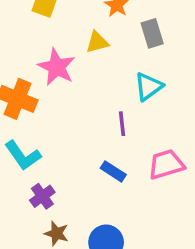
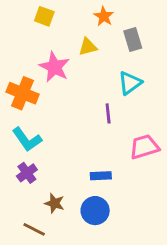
blue rectangle: (113, 171) -> (101, 176), moved, turned -36
purple cross: (42, 196) -> (27, 173), moved

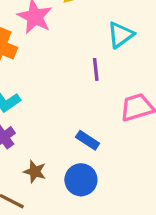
blue rectangle: (101, 176) -> (88, 140), turned 36

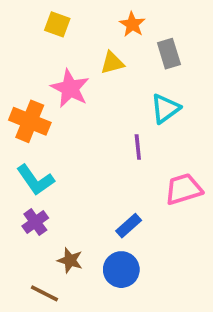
blue rectangle: (88, 140) -> (129, 226), turned -75

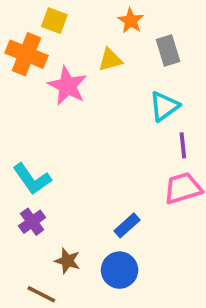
orange cross: (30, 121) -> (26, 54), moved
purple line: (138, 147) -> (183, 145), moved

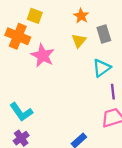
yellow triangle: (110, 60) -> (79, 41), moved, turned -35

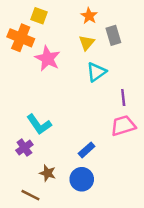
cyan triangle: (102, 68) -> (96, 72), moved
cyan L-shape: (21, 112) -> (39, 124), moved

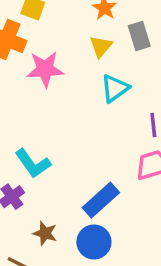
pink star: (48, 59) -> (45, 69), turned -30
blue rectangle: (87, 150) -> (101, 200), size x1.5

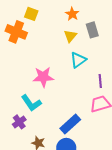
pink star: (45, 69) -> (43, 77), moved

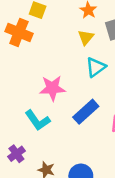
purple cross: (19, 122) -> (16, 154), moved
blue rectangle: (70, 124) -> (86, 112), moved

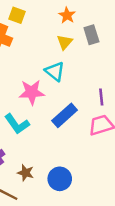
cyan triangle: (96, 67) -> (55, 71), moved, turned -45

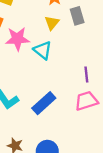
pink star: (32, 92) -> (17, 39), moved
blue rectangle: (65, 115) -> (44, 103), moved

